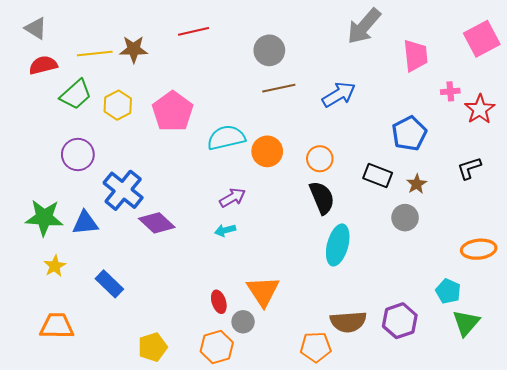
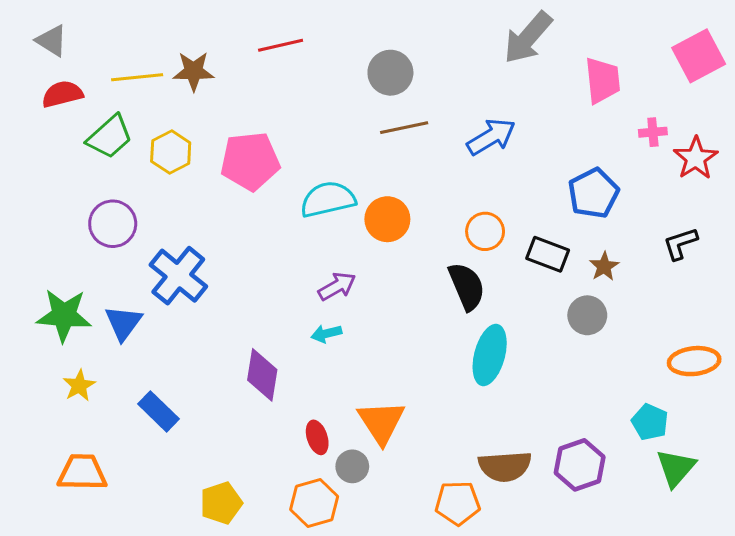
pink pentagon: (173, 111) -> (250, 161), turned 30
orange circle: (320, 159) -> (485, 231), moved
blue triangle: (85, 223) -> (123, 323), turned -48
purple diamond: (157, 223) -> (262, 375), moved, turned 56

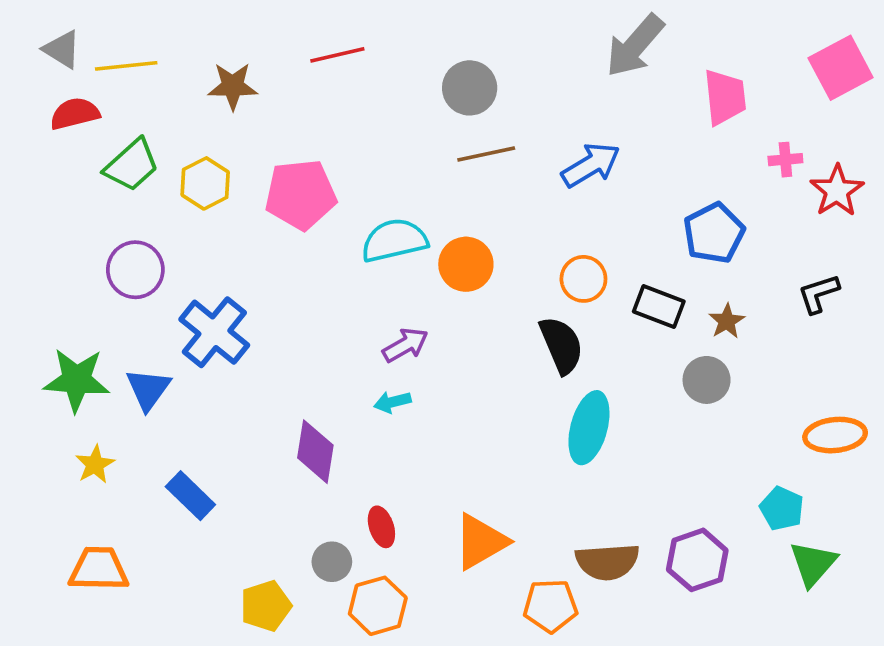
yellow line: (137, 77) -> (126, 66), moved
orange triangle: (381, 422) -> (481, 542), moved, turned 33
gray circle: (352, 466) -> (332, 562), moved

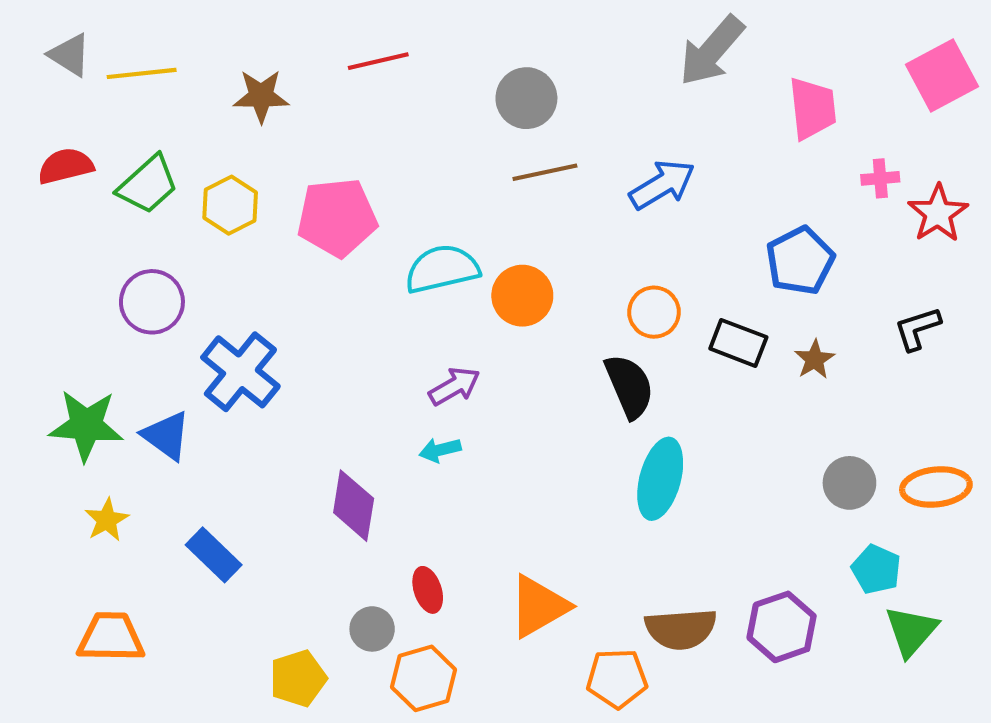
red semicircle: (75, 114) -> (66, 166), moved
gray circle: (707, 380) -> (849, 483), moved
blue triangle: (148, 389) -> (166, 436), turned -30

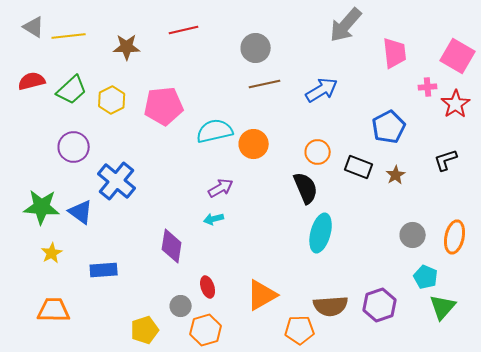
pink square: (942, 75) -> (458, 56), moved, turned -32
orange ellipse: (936, 487) -> (455, 237), turned -72
blue rectangle: (214, 555) -> (104, 270), turned -48

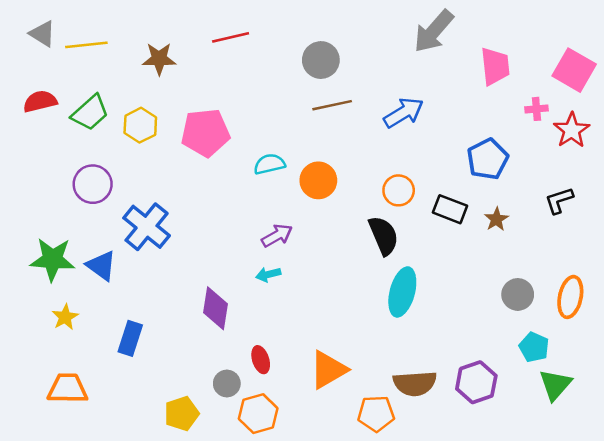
cyan semicircle: (215, 131) -> (269, 164), size x0.7
blue rectangle: (104, 270) -> (130, 338), turned -68

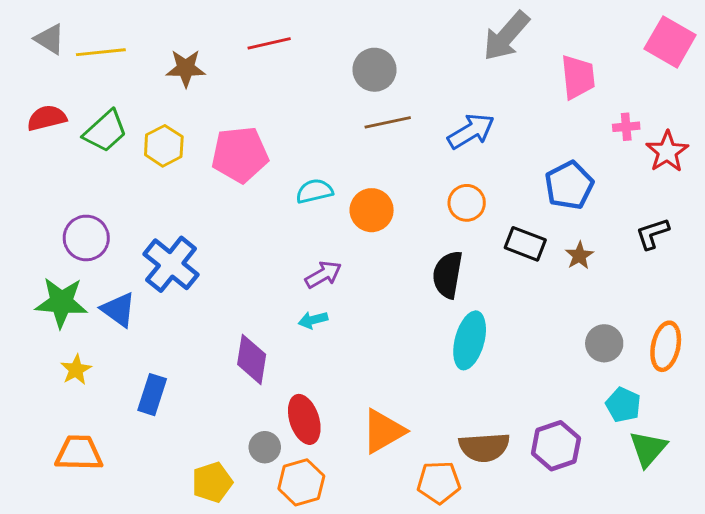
pink square: (574, 70) -> (670, 42), moved
purple circle: (93, 184) -> (86, 238), moved
orange circle: (399, 190) -> (467, 203), moved
black semicircle: (384, 236) -> (448, 275), turned -147
red ellipse: (261, 360) -> (304, 419), size x1.5

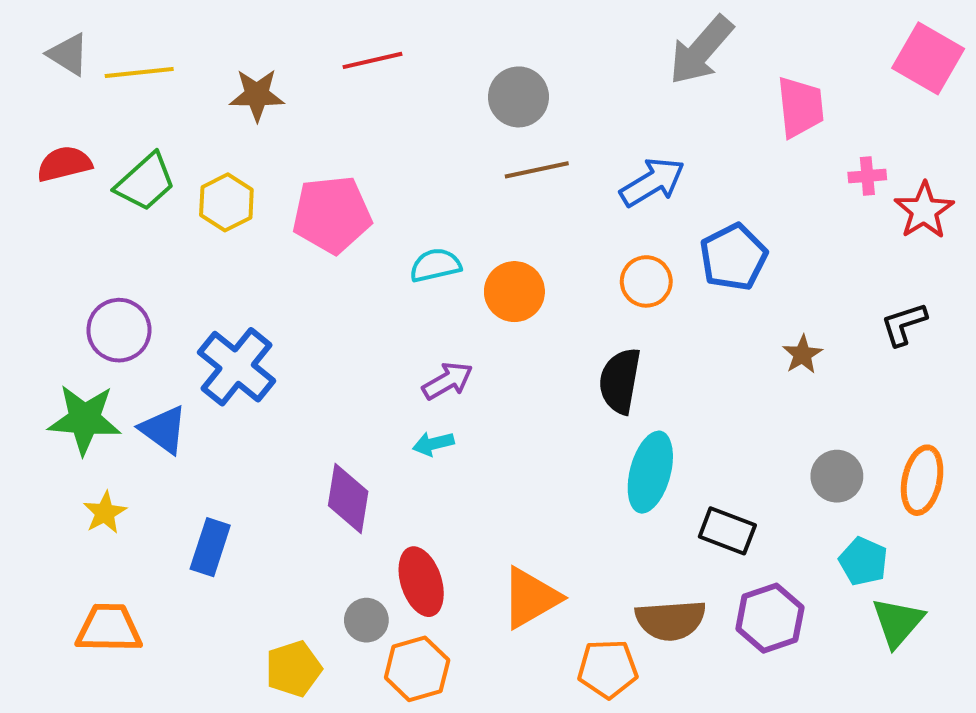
blue pentagon: (569, 185) -> (733, 257), moved
black rectangle: (525, 244) -> (727, 531), moved

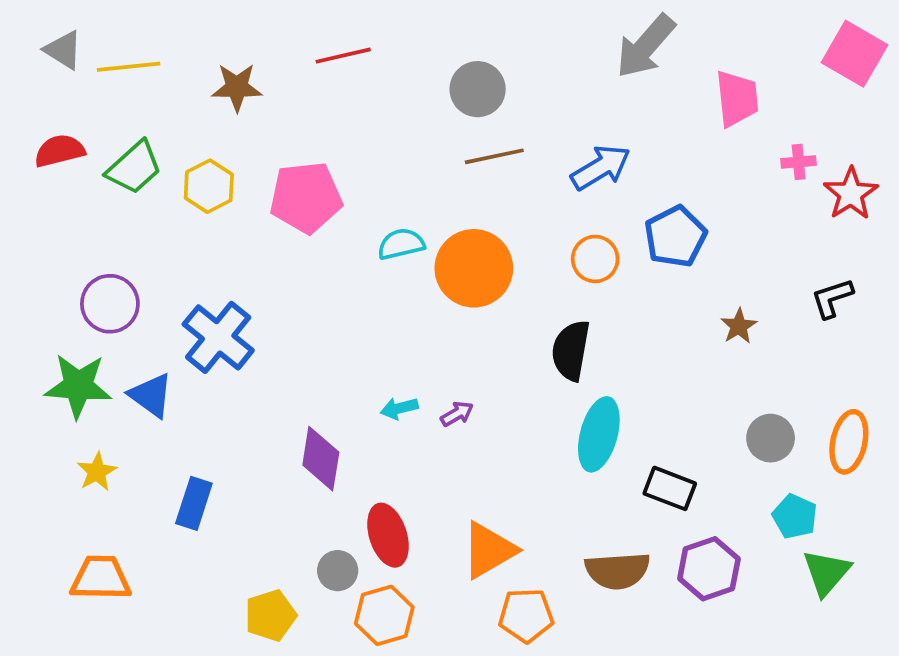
orange circle: (514, 292) -> (474, 268), size x1.4
purple arrow: (448, 381) -> (457, 414), moved, size x0.7
orange pentagon: (608, 669) -> (526, 615), moved

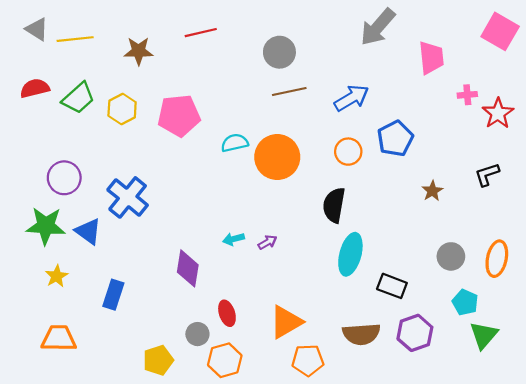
red ellipse: (388, 535) -> (227, 313), size x0.7

